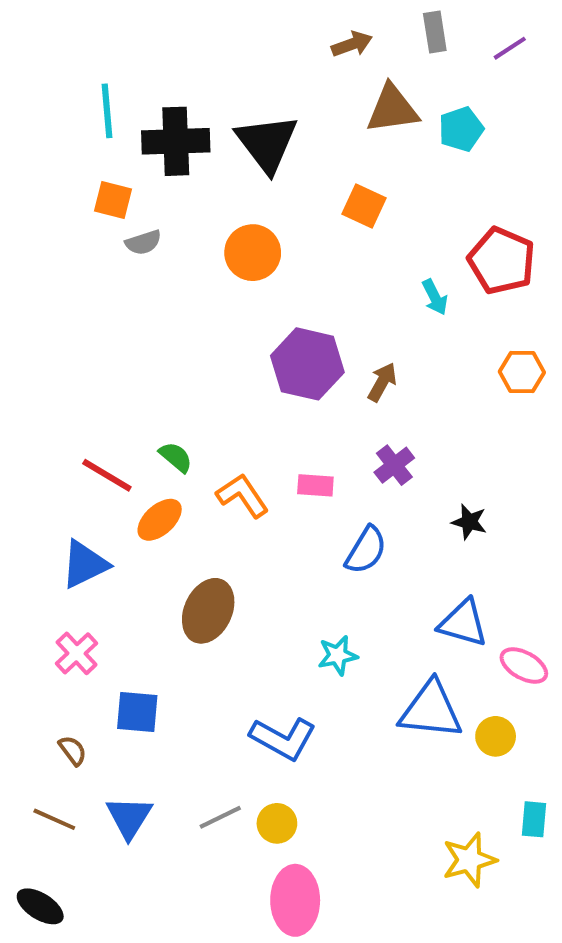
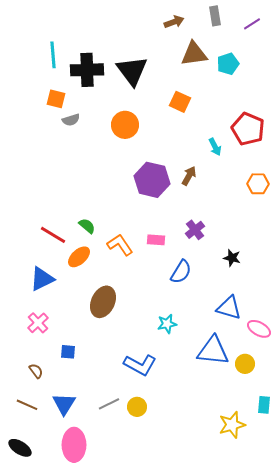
brown arrow: (382, 382) -> (189, 176), moved
blue square: (137, 712) -> (68, 352), size x0.7
pink ellipse: (295, 900) -> (74, 445), moved

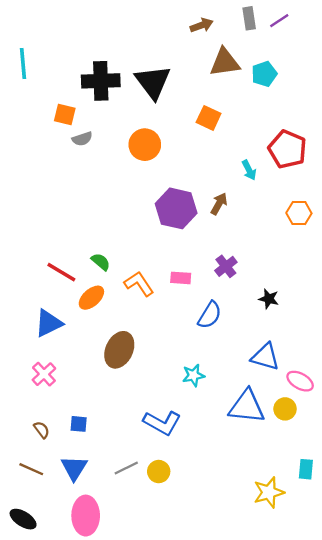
purple line: (252, 24) -> (279, 21), moved
cyan line: (53, 55) -> (23, 64), moved
blue square: (68, 352) -> (79, 424), moved
yellow circle: (245, 364) -> (285, 409), moved

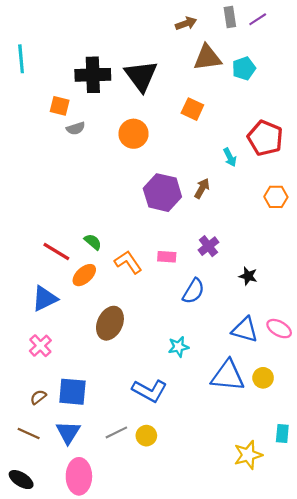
pink ellipse: (300, 381) -> (279, 329), moved
blue square: (79, 424) -> (72, 392), size x1.8
brown semicircle: (42, 430) -> (38, 397), turned -91

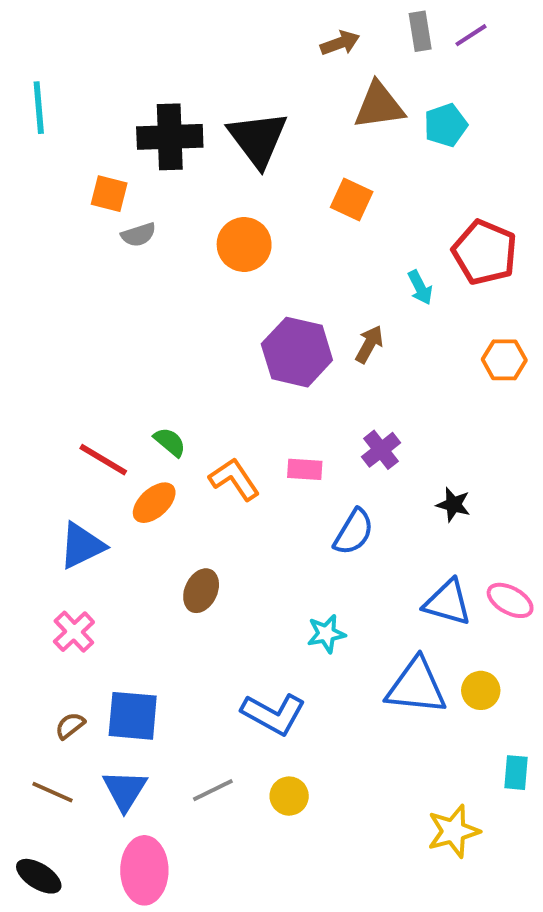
brown ellipse: (110, 323) -> (201, 591), size x0.7
cyan rectangle: (282, 433) -> (516, 773), moved
yellow circle: (146, 436) -> (289, 796), moved

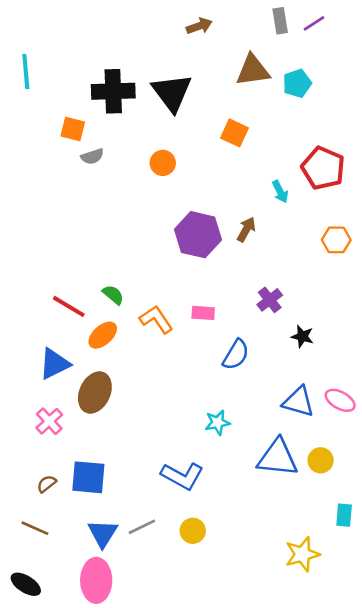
brown arrow: (340, 43) -> (199, 26), moved
orange circle: (244, 244) -> (163, 163), size x0.7
purple cross: (381, 450) -> (270, 300), moved
brown ellipse: (201, 591) -> (95, 393), moved, size x1.4
blue triangle: (125, 790) -> (103, 533), moved

